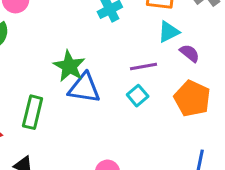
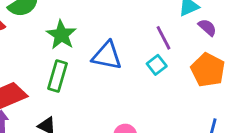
green star: (69, 66) -> (61, 35), moved
purple line: (143, 66) -> (163, 38), turned 70

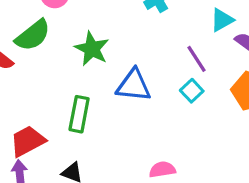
green star: (61, 35) -> (92, 49), moved

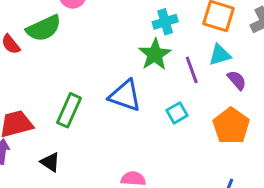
green star: (92, 49) -> (155, 54), moved
purple line: (197, 59) -> (192, 70), moved

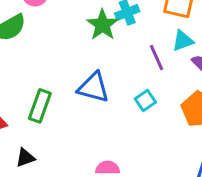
green star: (155, 54) -> (103, 25), moved
black triangle: (50, 162) -> (25, 158), turned -50

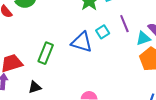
cyan triangle: (183, 41) -> (143, 38), moved
cyan square: (145, 101) -> (103, 32), moved

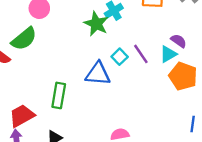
purple line: (124, 24) -> (141, 54), moved

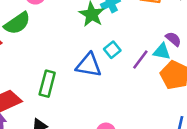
purple line: (141, 54) -> (140, 60), moved, turned 66
cyan triangle: (168, 54) -> (162, 51), turned 36

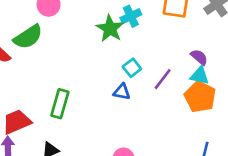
cyan triangle: (162, 51) -> (200, 76), moved
blue triangle: (89, 65) -> (122, 92), moved, size x0.6

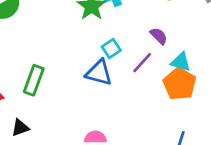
purple semicircle: (199, 57) -> (159, 36), moved
blue triangle: (122, 92) -> (99, 73), size x1.5

